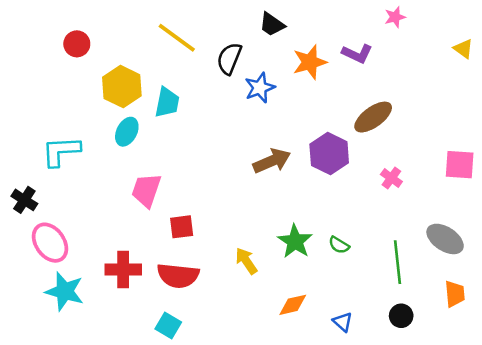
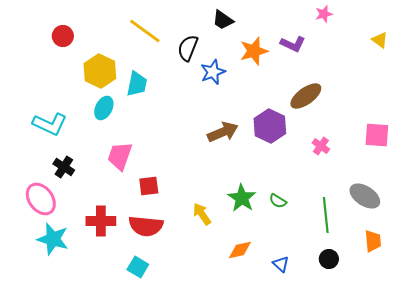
cyan L-shape: (61, 151) -> (50, 124), turned -152
black cross: (24, 200) -> (64, 167), moved

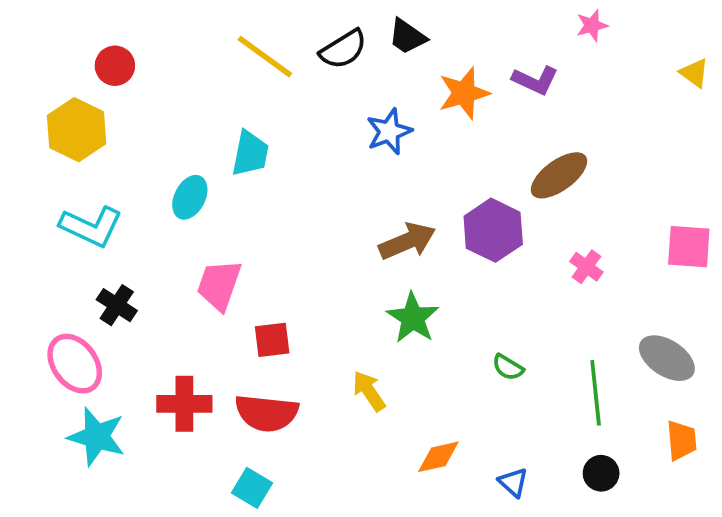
black semicircle: (188, 48) -> (343, 49), moved, turned -144
yellow hexagon: (100, 71) -> (77, 130), moved
green star: (242, 198) -> (413, 318), moved

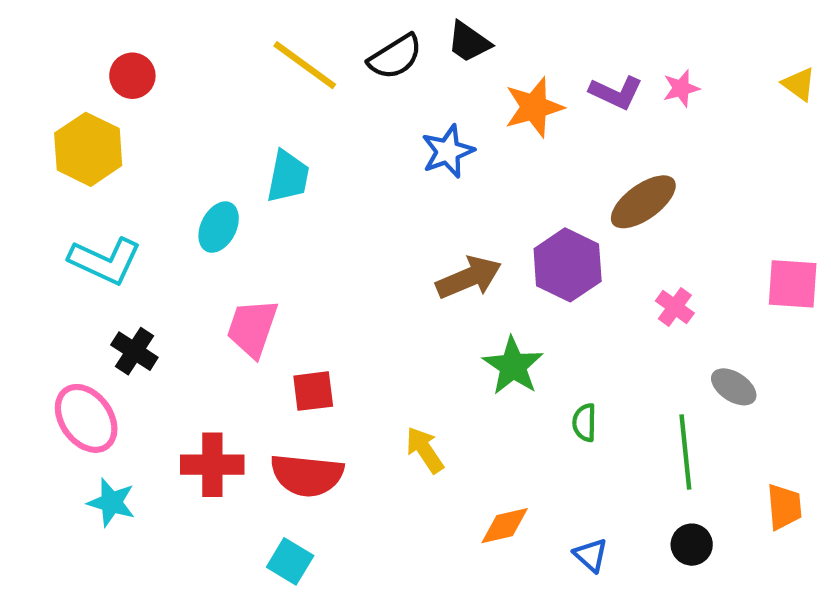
pink star: (592, 25) -> (681, 88), moved
green star: (413, 318) -> (513, 366), moved
gray ellipse: (667, 358) -> (734, 387), moved, size x0.7
green semicircle: (508, 367) -> (584, 423), turned 60
cyan star: (97, 437) -> (111, 503), size x0.7

